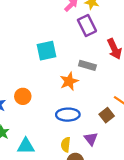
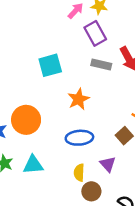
gray rectangle: (87, 65) -> (101, 64), moved
orange circle: (23, 96) -> (26, 120), size x1.5
cyan triangle: (26, 146) -> (33, 165), moved

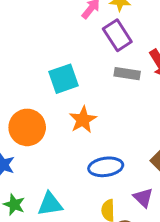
orange star: (78, 99) -> (83, 120), moved
orange circle: (26, 120) -> (27, 127), moved

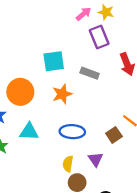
gray rectangle: (127, 74) -> (90, 73), moved
cyan triangle: (50, 204) -> (29, 132), moved

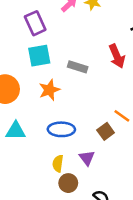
purple rectangle: (99, 37) -> (35, 23), moved

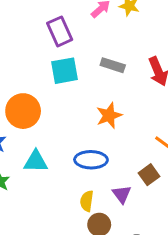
gray rectangle: (78, 67) -> (113, 65), moved
orange star: (49, 90) -> (109, 115), moved
brown square: (106, 131) -> (149, 175), moved

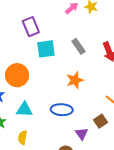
purple rectangle: (60, 31) -> (31, 27), moved
gray rectangle: (113, 65) -> (79, 46), turned 35
yellow semicircle: (87, 201) -> (23, 138), moved

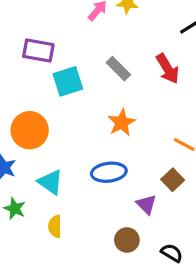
purple rectangle: (31, 27) -> (38, 50), turned -48
cyan triangle: (24, 110) -> (50, 182), turned 42

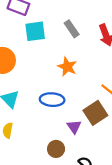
orange star: (122, 123) -> (67, 67), turned -30
brown square: (173, 180) -> (95, 113), size x1.5

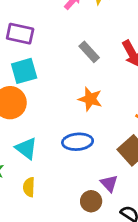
cyan square: (35, 31) -> (24, 71), moved
purple triangle: (74, 127) -> (109, 183), moved

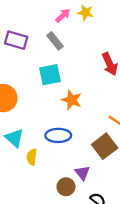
gray rectangle: (89, 52) -> (55, 41), moved
cyan square: (24, 71) -> (50, 75), moved
yellow semicircle: (29, 187) -> (32, 157), moved

